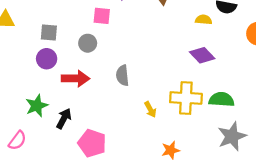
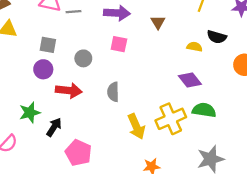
pink square: (102, 16) -> (119, 44), moved
yellow cross: (186, 98) -> (171, 119), turned -32
green semicircle: (221, 99) -> (204, 110), moved
yellow arrow: (150, 110) -> (136, 126), size x1.6

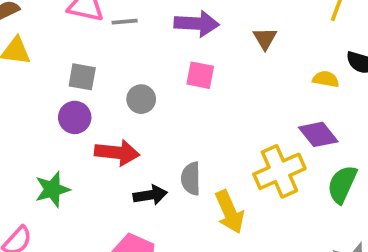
gray semicircle: (113, 92) -> (191, 179), moved
green semicircle: (204, 110) -> (342, 184), turned -75
yellow cross: (171, 119) -> (279, 171), moved
black arrow: (54, 127) -> (150, 195), moved, turned 48

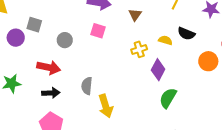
purple circle: (75, 117) -> (16, 38), moved
purple diamond: (318, 134) -> (158, 70), turned 60
yellow cross: (279, 171) -> (139, 49), moved, size x0.6
black arrow: (150, 195) -> (51, 93), moved

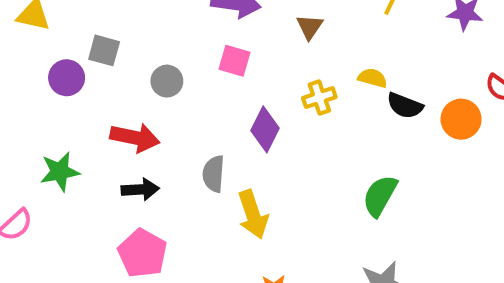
black semicircle: (186, 34) -> (405, 106), moved
purple diamond: (158, 70) -> (265, 129), moved

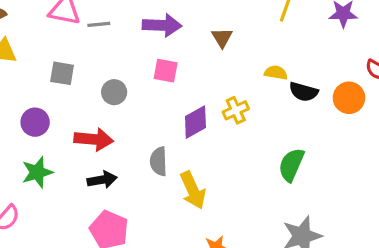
purple circle: (67, 78) -> (35, 122), moved
yellow cross: (319, 98) -> (236, 110), moved
purple diamond: (265, 129) -> (195, 122), turned 40

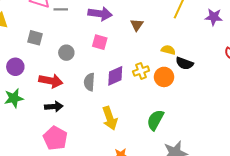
orange circle: (349, 98) -> (164, 77), moved
gray semicircle: (159, 161) -> (89, 82), moved
green semicircle: (291, 165) -> (155, 120), moved

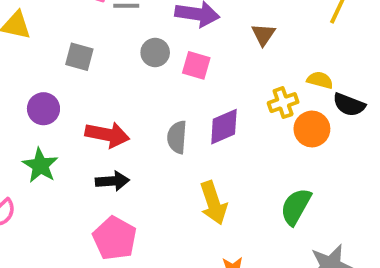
gray circle: (66, 53) -> (155, 52), moved
yellow cross: (141, 71) -> (283, 103), moved
green star: (14, 98) -> (40, 165), turned -30

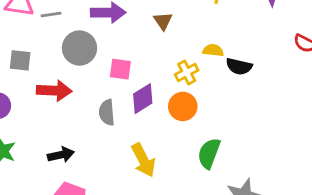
gray circle: (155, 52) -> (80, 48), size x1.5
pink square: (196, 65) -> (120, 69), moved
orange circle: (312, 129) -> (183, 106), moved
red arrow: (107, 135) -> (54, 91), moved

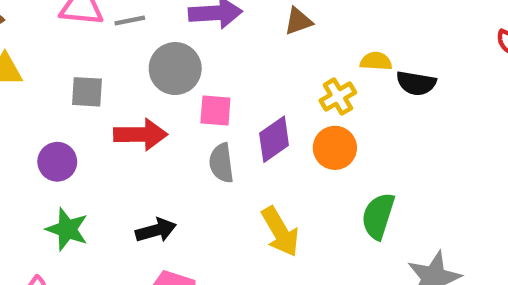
brown triangle: (163, 21) -> (298, 21), turned 48
pink square: (120, 69) -> (215, 110), moved

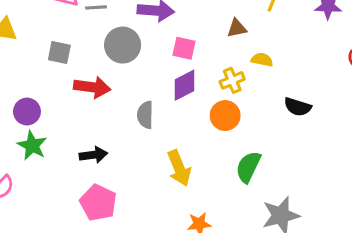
brown triangle: (298, 21) -> (237, 28), moved
black semicircle: (416, 83) -> (298, 107), moved
pink square: (215, 110) -> (184, 48), moved
purple diamond: (274, 139) -> (184, 85), moved
purple circle: (57, 162) -> (27, 112), moved

